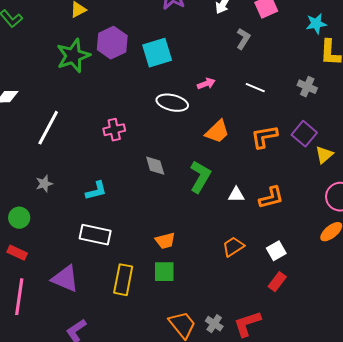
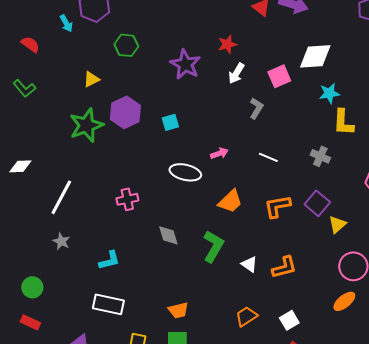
cyan square: (157, 53) -> (170, 122), size x0.6
gray star: (44, 184) -> (61, 241), moved, turned -30
white triangle: (236, 195) -> (249, 264), turned 36

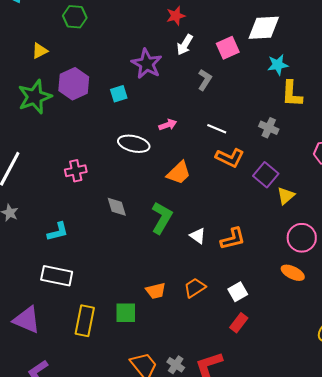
purple star: (185, 64) -> (147, 64), moved
orange L-shape: (277, 206) -> (230, 158), moved, turned -144
orange ellipse: (344, 301) -> (293, 273), turned 65
orange trapezoid: (178, 310) -> (156, 291), moved

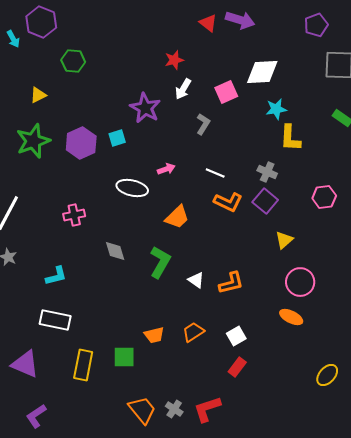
purple hexagon: (74, 84) -> (81, 143), moved
purple square: (266, 175) -> (265, 201), moved

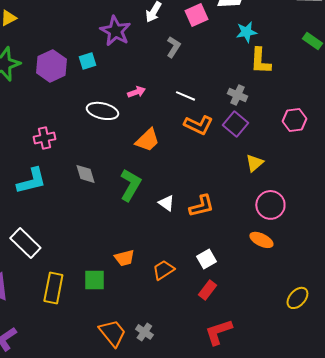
cyan L-shape: (56, 276) -> (31, 181), moved, size x1.4
white rectangle: (55, 320) -> (25, 243), turned 32
orange trapezoid: (193, 332) -> (163, 270), moved
red L-shape: (207, 409) -> (218, 332), moved

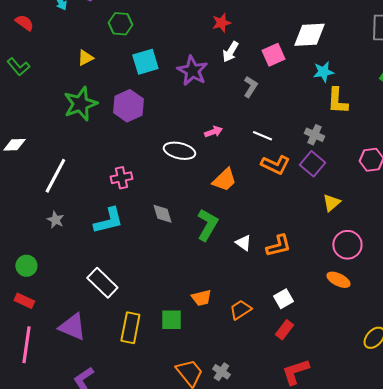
cyan square: (87, 61) -> (145, 62), moved, size x1.5

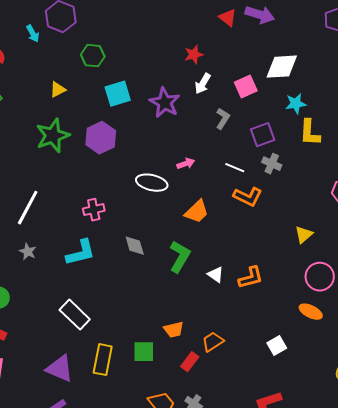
gray cross: (314, 135) -> (272, 164), moved
purple square: (312, 164) -> (263, 135), moved, turned 30
white square: (283, 299) -> (277, 346), moved
purple triangle: (72, 327) -> (60, 369), moved
red rectangle: (284, 330) -> (190, 362), moved

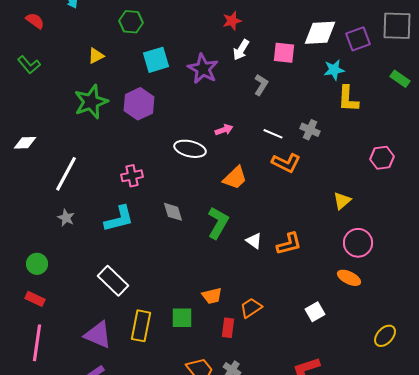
pink square: (246, 87) -> (284, 53), turned 30
purple square: (263, 135) -> (358, 39), moved
red rectangle: (190, 362) -> (228, 328), turned -30

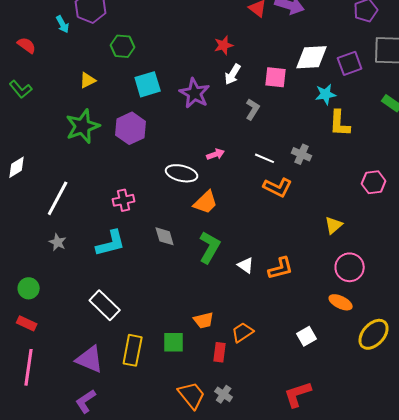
white diamond: (25, 143) -> (17, 167), turned -30
orange trapezoid: (235, 178) -> (206, 202), moved
yellow ellipse: (385, 336) -> (374, 334), moved, size x1.4

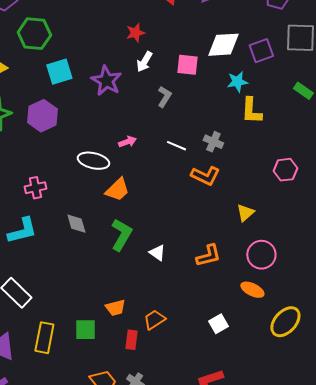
green hexagon: (123, 46) -> (34, 34), size x1.4
orange L-shape: (278, 187) -> (205, 176), moved
orange L-shape: (281, 268) -> (208, 256), moved

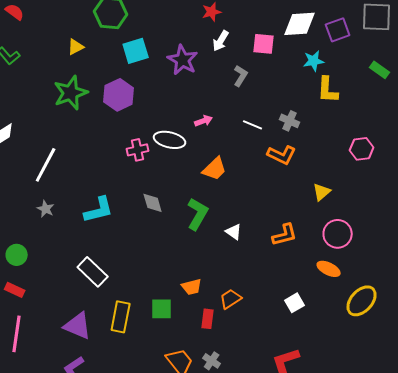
pink cross: (35, 188) -> (138, 150), moved
orange trapezoid: (117, 190) -> (215, 169), moved

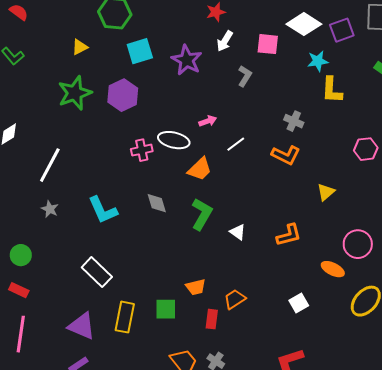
white diamond: (300, 24) -> (304, 24), turned 36
white line: (253, 125) -> (236, 144), moved, turned -60
orange trapezoid: (215, 169) -> (200, 169), moved
cyan L-shape: (99, 210) -> (103, 210), turned 80
pink circle: (338, 234) -> (358, 244), moved

